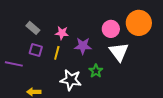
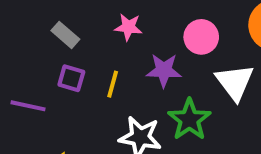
pink circle: (111, 29) -> (201, 37), moved
pink star: (62, 33) -> (128, 27), moved
green star: (96, 71) -> (189, 120), size x1.5

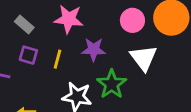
pink star: (128, 27) -> (69, 19), size x1.5
pink circle: (201, 37) -> (132, 20), moved

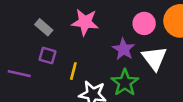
purple star: (94, 49) -> (124, 49), moved, turned 30
yellow line: (58, 59) -> (73, 71), moved

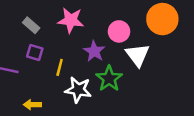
pink circle: (144, 23) -> (119, 31), moved
purple star: (124, 49) -> (94, 51), moved

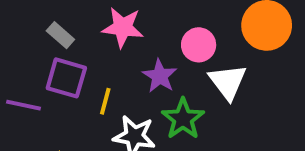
purple square: (35, 52) -> (66, 78), size x1.5

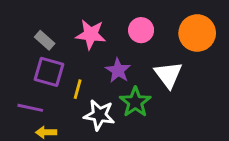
pink circle: (199, 45) -> (141, 30), moved
purple line: (24, 105) -> (30, 108), moved

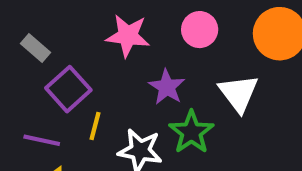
gray rectangle: (45, 40) -> (36, 48), moved
purple square: (49, 72) -> (68, 89), turned 32
yellow line: (78, 89) -> (95, 126), moved

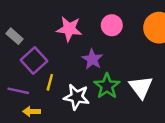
white triangle: (239, 93) -> (141, 87), moved

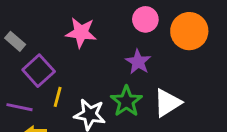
pink circle: (112, 25) -> (145, 19), moved
purple star: (92, 59) -> (138, 62), moved
white triangle: (141, 87) -> (167, 103), turned 35

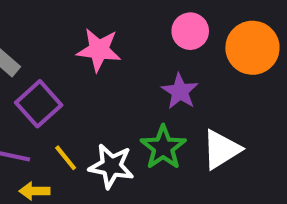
yellow line: (58, 97) -> (66, 158), moved, turned -54

